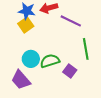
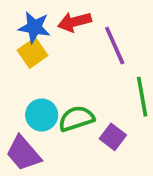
purple line: (71, 21) -> (115, 46), turned 40

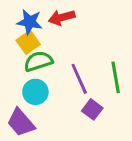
purple line: (115, 46) -> (79, 79), moved
green semicircle: (76, 119) -> (38, 61), moved

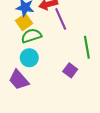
purple line: (79, 79) -> (61, 19), moved

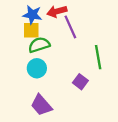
yellow square: (24, 22) -> (31, 30), turned 35
purple trapezoid: (19, 80) -> (41, 105), moved

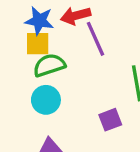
purple square: (80, 82) -> (110, 120), turned 32

